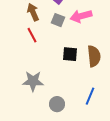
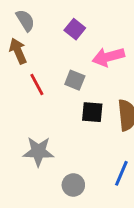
brown arrow: (33, 12) -> (18, 51), moved
gray square: (58, 20) -> (75, 80), moved

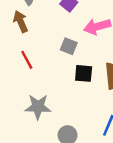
red line: (37, 84) -> (27, 60), moved

